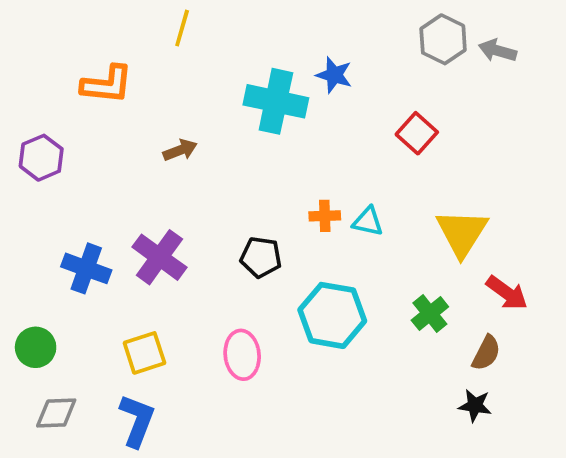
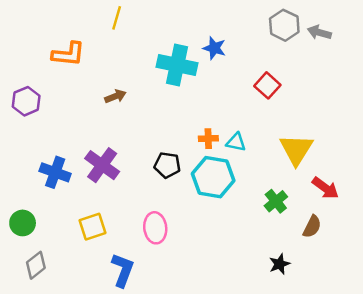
cyan hexagon: (332, 315) -> (213, 177), moved
black star: (475, 406) -> (279, 264), moved, turned -30
gray diamond: (56, 413) -> (36, 265), turned -36
blue L-shape: (137, 421) -> (123, 270), moved

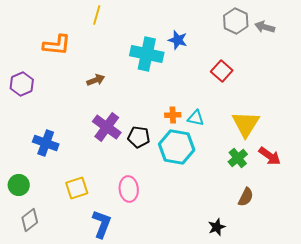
purple cross: (102, 165) -> (107, 127), moved
green cross: (276, 201) -> (238, 158), moved
brown semicircle: (312, 227) -> (246, 197), moved
black star: (279, 264) -> (217, 227), moved

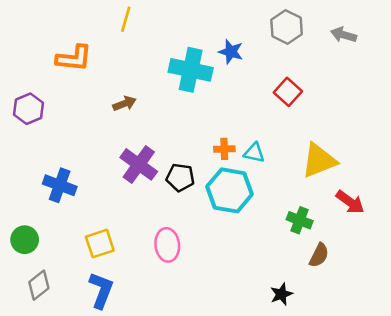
gray hexagon: (236, 21) -> (287, 27), moved
yellow triangle: (246, 124) -> (319, 161), turned 36
green cross: (238, 158) -> (300, 220), moved, turned -30
blue L-shape: (102, 224) -> (101, 290), moved

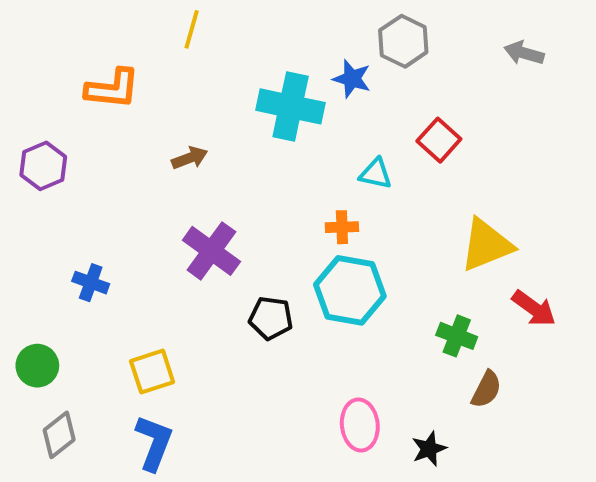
gray hexagon: (287, 27) -> (403, 41), moved
cyan triangle: (254, 153) -> (376, 174), moved
black pentagon: (180, 177) -> (271, 318), moved
blue cross: (60, 185) -> (91, 283), size x0.7
pink ellipse: (167, 245) -> (360, 425), moved

